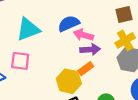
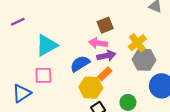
brown square: (124, 14) -> (105, 25), moved
blue semicircle: (69, 24) -> (80, 64), moved

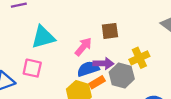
pink arrow: (98, 43) -> (83, 47), moved, turned 108
gray hexagon: (144, 60) -> (122, 76), moved
blue semicircle: (80, 64) -> (88, 69), moved

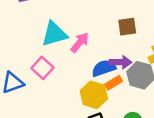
pink arrow: (83, 47) -> (80, 42), moved
pink square: (32, 68) -> (43, 68), turned 30

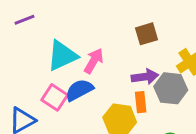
blue semicircle: (104, 68) -> (79, 90), moved
orange rectangle: (114, 83) -> (141, 102), turned -56

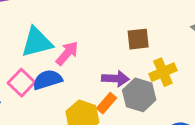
brown square: (146, 34) -> (138, 39), moved
orange rectangle: (141, 102) -> (107, 103), turned 36

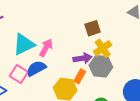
yellow cross: (163, 72) -> (103, 48), moved

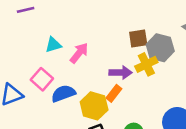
cyan triangle: (24, 44) -> (53, 45), size x0.6
gray hexagon: (101, 66) -> (160, 48), moved
blue semicircle: (36, 68) -> (63, 93), moved

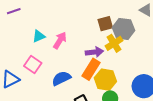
blue semicircle: (63, 93) -> (61, 78), moved
orange rectangle: (114, 93) -> (91, 69), size x1.5
yellow hexagon: (94, 106) -> (105, 80), moved

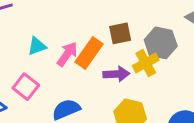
brown square: (105, 24) -> (120, 33), moved
orange rectangle: (91, 69) -> (89, 53), moved

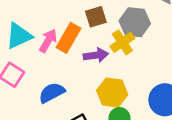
cyan triangle: (37, 46) -> (19, 36), size x1.5

